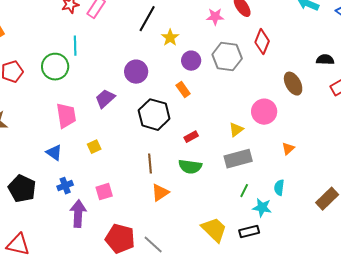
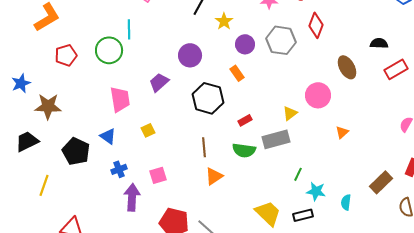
gray rectangle: (238, 159) -> (276, 139), moved
cyan semicircle: (279, 188) -> (346, 202), moved
black pentagon: (22, 189) -> (76, 151), moved

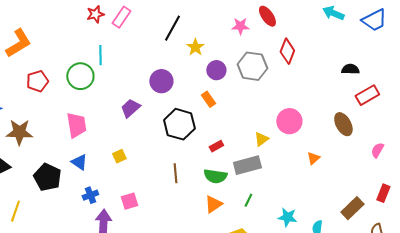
brown ellipse: (347, 67) -> (343, 124), moved
pink trapezoid: (120, 99) -> (76, 125), moved
green line: (298, 174) -> (248, 200), moved
orange triangle: (214, 176) -> (213, 204), moved

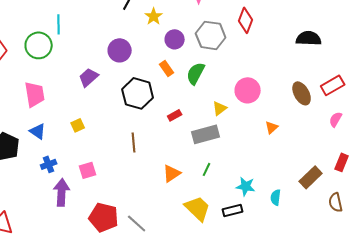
black semicircle: (350, 69) -> (309, 38), size x1.4
red rectangle: (367, 95) -> (333, 85), moved
green semicircle: (215, 176) -> (196, 73), moved, turned 110

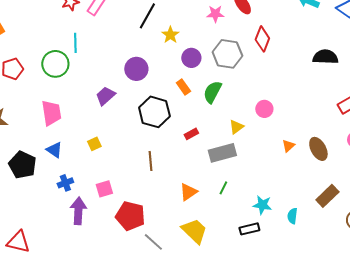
pink circle: (248, 90) -> (264, 109), size x0.7
brown ellipse: (302, 93) -> (318, 149), moved
yellow trapezoid: (198, 208) -> (194, 231), moved
red pentagon: (104, 217) -> (130, 216), moved

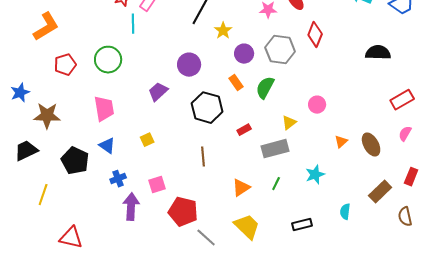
cyan line: (75, 43) -> (133, 24), moved
cyan star: (262, 205) -> (315, 175), moved, turned -30

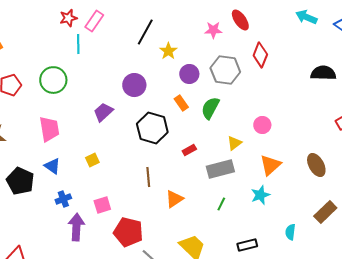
orange triangle: (341, 142) -> (270, 165), moved, size x1.6
orange triangle: (241, 188) -> (174, 199), moved

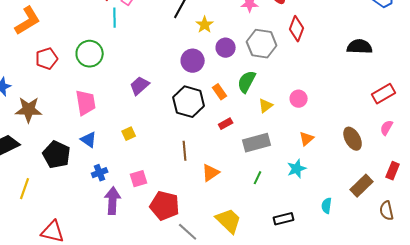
purple circle: (134, 85) -> (193, 61), moved
orange rectangle: (181, 103) -> (220, 92), moved
yellow triangle: (234, 143) -> (266, 106), moved
orange triangle: (270, 165) -> (307, 139), size x0.7

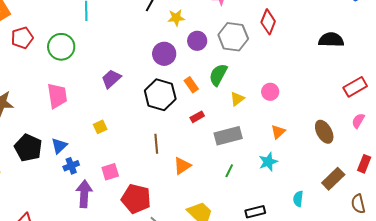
yellow star: (205, 25) -> (176, 18), turned 30
red pentagon: (47, 59) -> (22, 38), moved
blue triangle: (89, 140) -> (59, 146), moved, turned 42

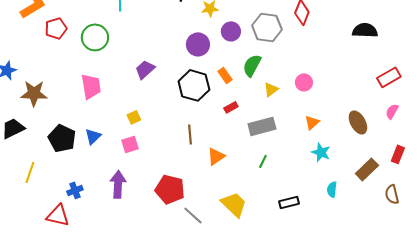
cyan star: (268, 162) -> (321, 152), moved, turned -30
blue cross: (71, 166) -> (75, 190), moved
pink square: (110, 172) -> (130, 144), moved

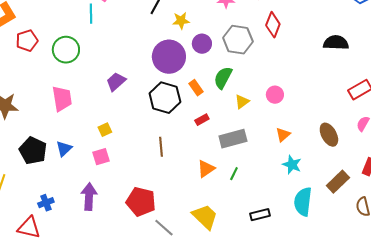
purple circle: (198, 44) -> (169, 57), size x1.4
orange triangle: (216, 156) -> (206, 169), moved
cyan semicircle: (332, 189) -> (303, 202), size x1.8

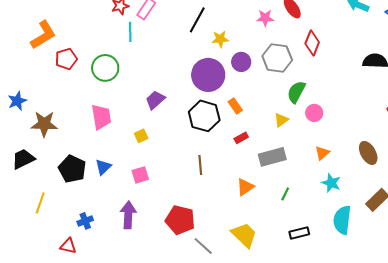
green semicircle: (223, 78) -> (296, 92), moved
yellow square: (105, 130) -> (141, 136), moved
green line: (234, 174) -> (285, 194), moved
red triangle: (29, 228) -> (68, 246), size x0.7

